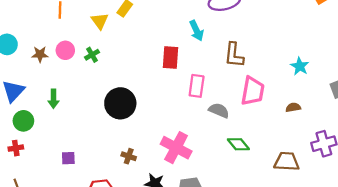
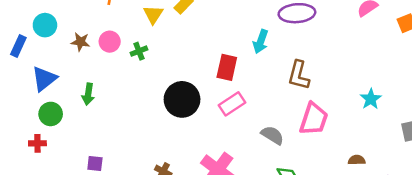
cyan arrow: (197, 31) -> (261, 41), turned 36
pink rectangle: (197, 86) -> (232, 104), moved, turned 40
black circle: (120, 103) -> (182, 99), moved
brown semicircle: (293, 107) -> (357, 160), moved

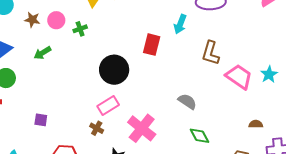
green arrow: (88, 94) -> (42, 53), moved, turned 48
pink rectangle: (232, 104) -> (108, 106), moved
pink trapezoid: (314, 119) -> (239, 77), moved, turned -76

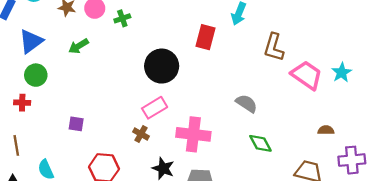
pink cross: (142, 128) -> (193, 134), turned -32

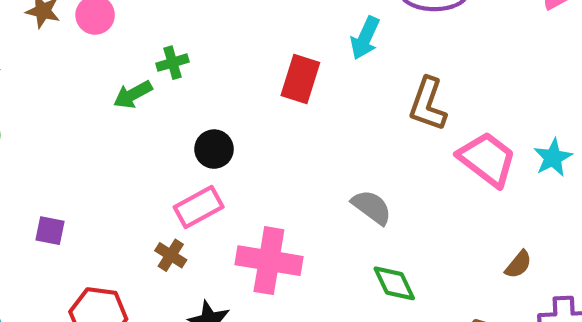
green cross: (122, 18) -> (172, 63), moved
green arrow: (78, 46) -> (133, 95), moved
black circle: (162, 66) -> (214, 149), moved, size x0.6
brown semicircle: (326, 130) -> (518, 264), turned 126

